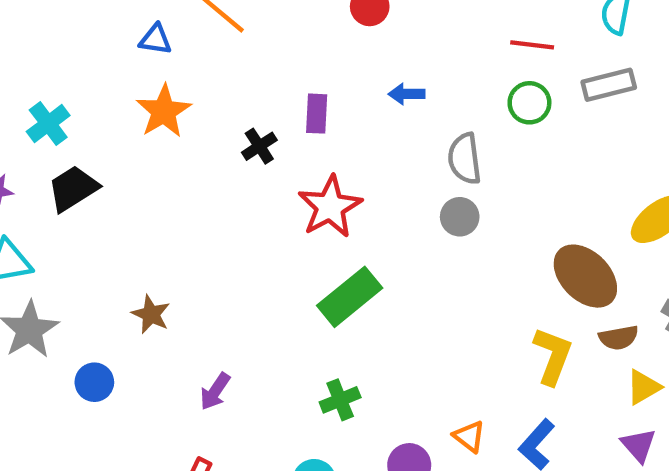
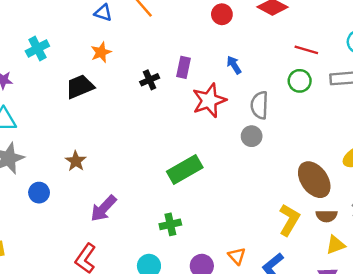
blue arrow: (407, 94) -> (234, 65), turned 48
orange star: (164, 111) -> (101, 52), size x0.7
black trapezoid: (73, 188) -> (80, 87), moved
red star: (330, 207) -> (209, 100), moved
purple arrow: (215, 391) -> (103, 208), size x1.4

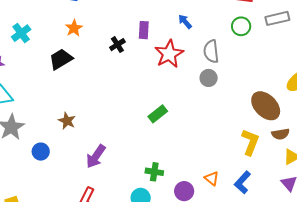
green rectangle: (185, 169) -> (158, 114), size x0.7
green cross: (170, 224) -> (154, 172), moved, turned 30

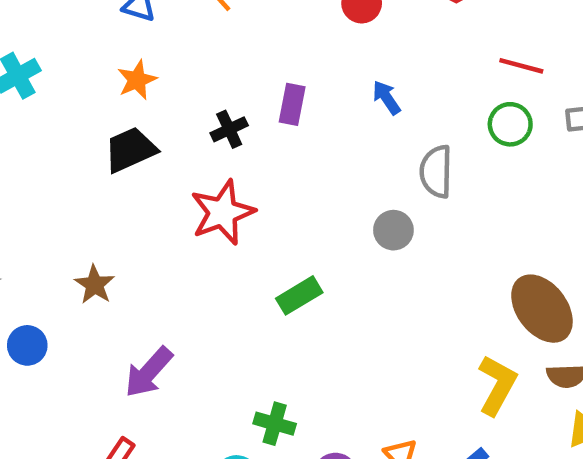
red star: (169, 54) -> (223, 212), moved
black trapezoid: (61, 59) -> (130, 150), moved
gray circle: (209, 78) -> (393, 230), moved

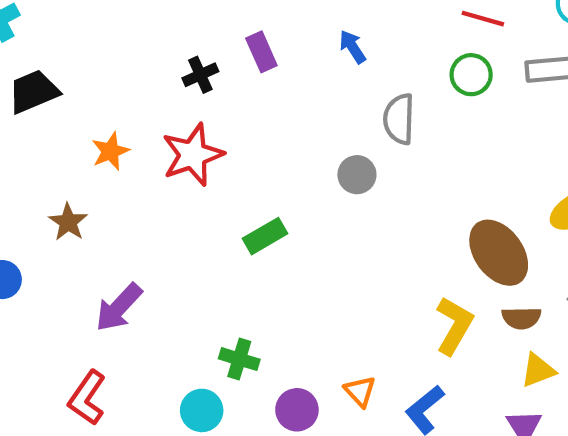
orange star: (137, 80) -> (110, 151), moved
purple rectangle: (292, 104) -> (261, 52), turned -36
black trapezoid: (130, 150) -> (33, 92), moved

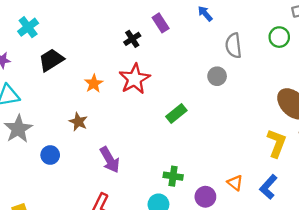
green circle: (471, 75) -> (279, 37), moved
purple arrow: (119, 307) -> (110, 160), turned -64

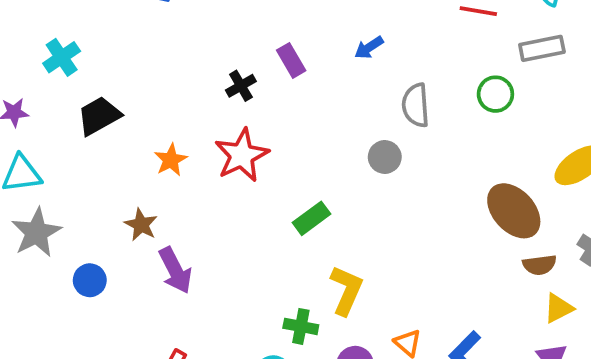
blue arrow: (205, 14) -> (369, 48), turned -84
yellow L-shape: (277, 143) -> (346, 290), moved
purple arrow: (110, 160) -> (175, 270), moved

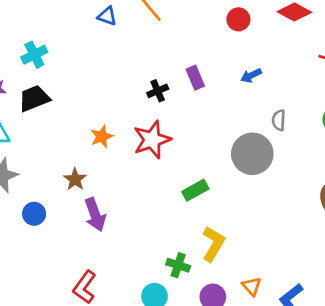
gray semicircle: (416, 105) -> (279, 120), size x0.7
black trapezoid: (99, 116) -> (34, 98), moved
gray circle: (385, 157) -> (252, 154), size x1.8

